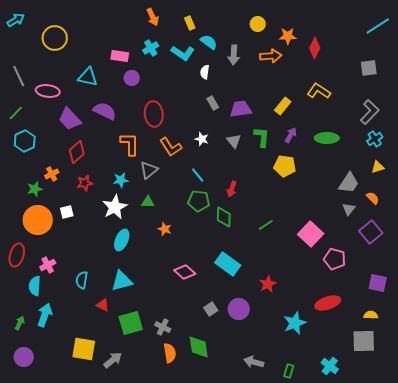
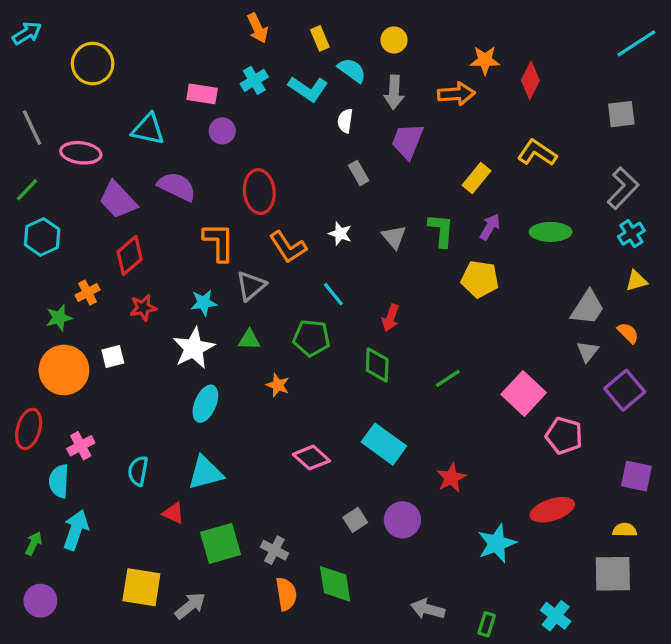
yellow circle: (258, 24) -> (394, 40), moved
purple trapezoid: (241, 109) -> (407, 141), moved, turned -60
green pentagon: (199, 201) -> (311, 338), moved

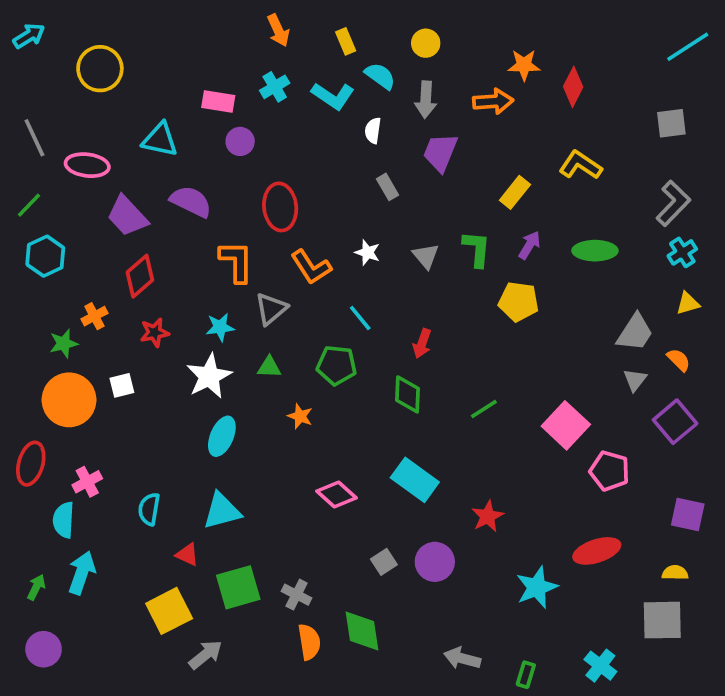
yellow square: (141, 587) -> (169, 611), moved, turned -36

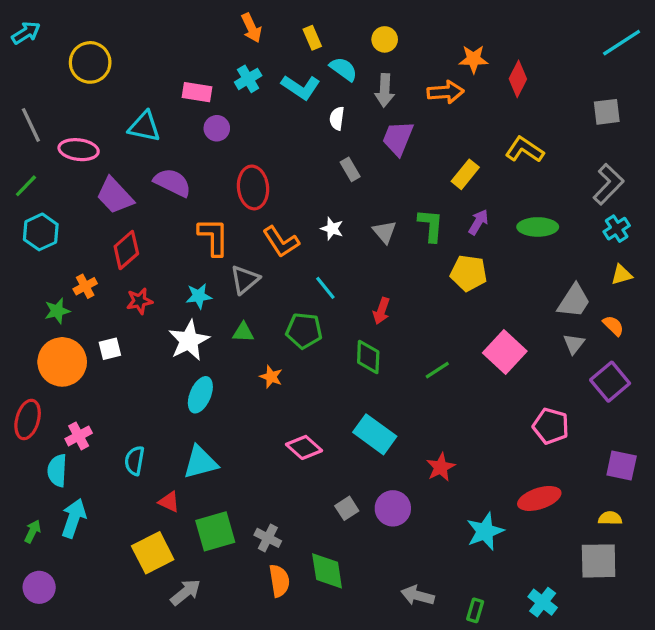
pink square: (566, 425) -> (505, 352), moved

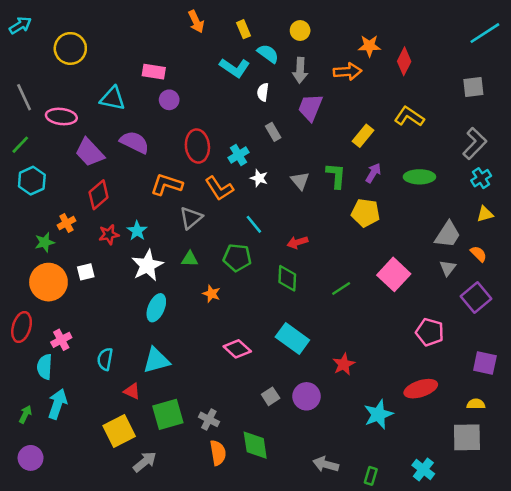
cyan cross: (248, 79) -> (238, 155), moved
orange L-shape: (214, 237) -> (167, 185), turned -72
cyan star: (199, 296) -> (137, 231), moved, turned -30
red arrow: (381, 311) -> (298, 242), turned 54

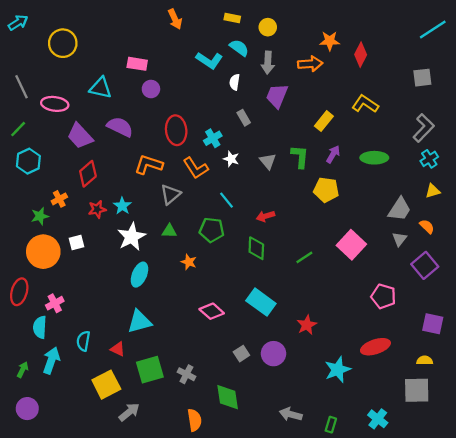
yellow rectangle: (244, 29) -> (232, 18), moved, turned -56
cyan semicircle: (105, 359) -> (83, 341), moved
orange semicircle: (218, 453) -> (194, 420), moved

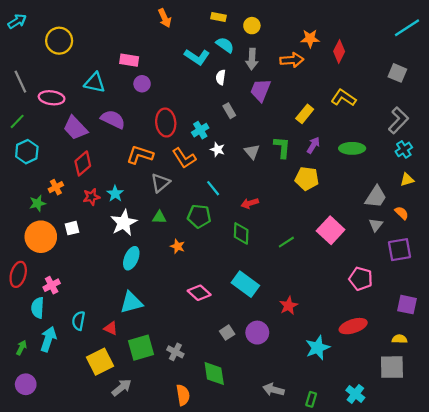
gray square: (422, 78) -> (397, 73), turned 30
purple square: (425, 265) -> (399, 250), turned 30

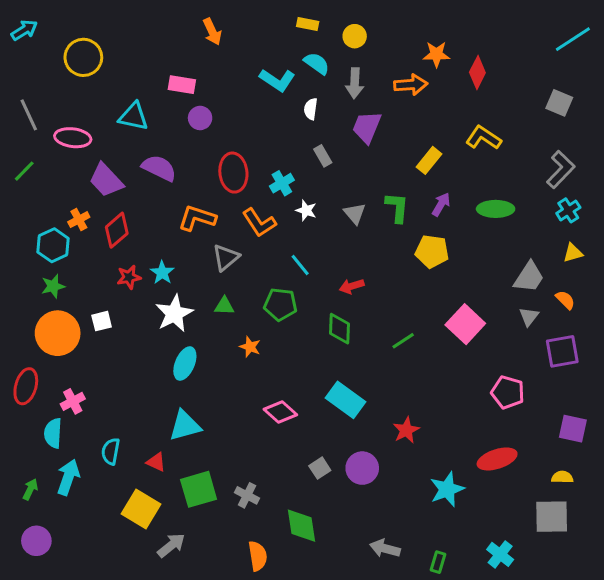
orange arrow: (165, 18) -> (212, 32), moved
cyan hexagon: (27, 152) -> (53, 245), moved
orange cross: (56, 187) -> (79, 220), moved
yellow square: (100, 362) -> (141, 509), turned -32

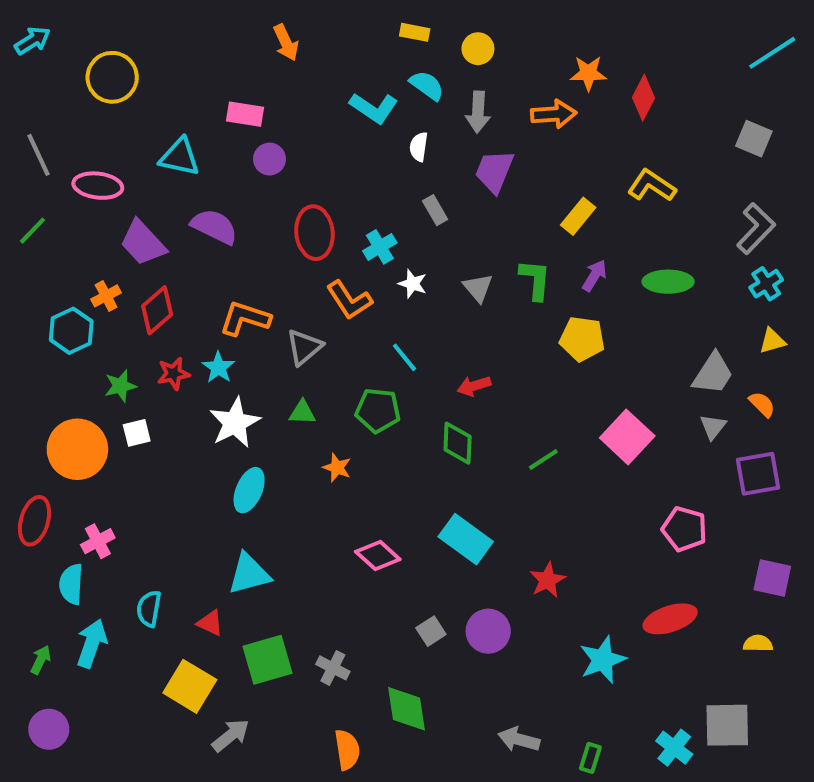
orange L-shape: (197, 218) -> (245, 318), moved
green star: (53, 286) -> (120, 386), moved
gray square: (552, 517) -> (727, 725), moved

